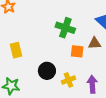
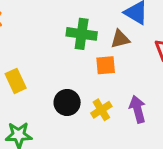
brown triangle: (95, 43) -> (120, 39), moved

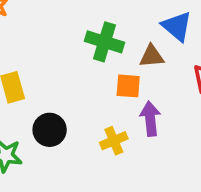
black circle: (67, 102) -> (50, 130), moved
purple arrow: (138, 109) -> (150, 119), moved

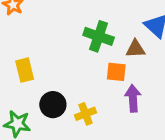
yellow cross: (114, 141) -> (85, 114), moved

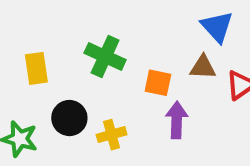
green cross: (99, 36) -> (105, 56), moved
brown triangle: (135, 49) -> (203, 67), moved

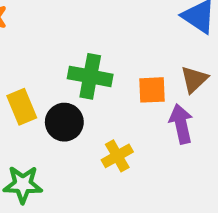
brown triangle: (203, 67) -> (194, 79), moved, turned -32
black circle: (69, 118) -> (64, 122), moved

